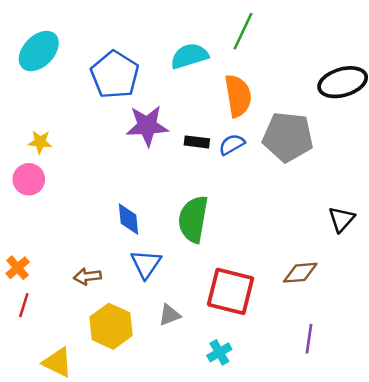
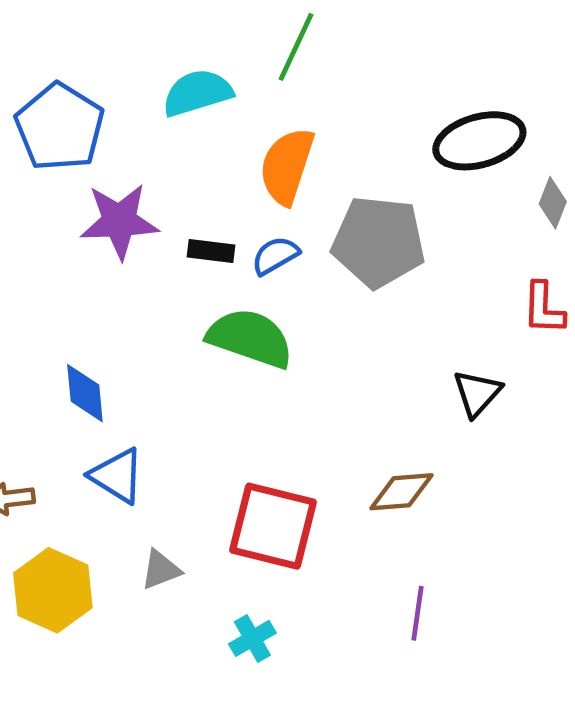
orange semicircle: (238, 96) -> (287, 166), turned -153
green semicircle: (193, 219) -> (250, 338), moved, turned 99
blue triangle: (146, 264) -> (117, 476), turned -32

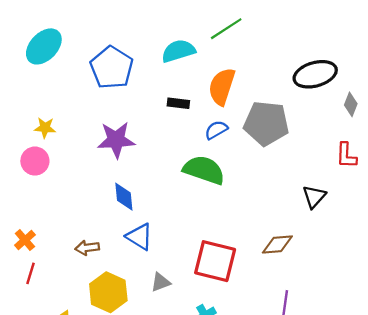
green line: (296, 47) -> (226, 29), turned 32
purple star: (119, 221) -> (116, 140), moved
black rectangle: (211, 251) -> (178, 103), moved

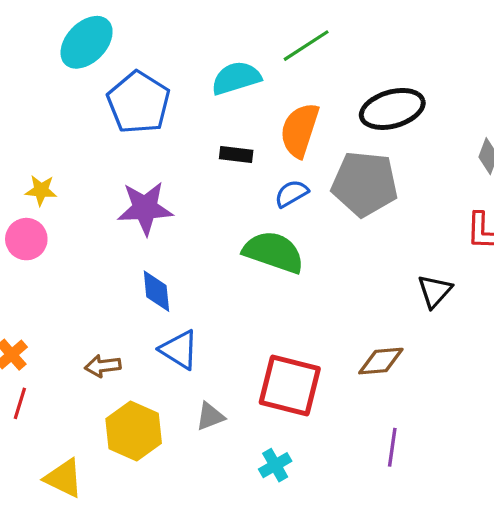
cyan ellipse: (44, 46) -> (87, 42), moved
black ellipse: (315, 74) -> (392, 109), moved

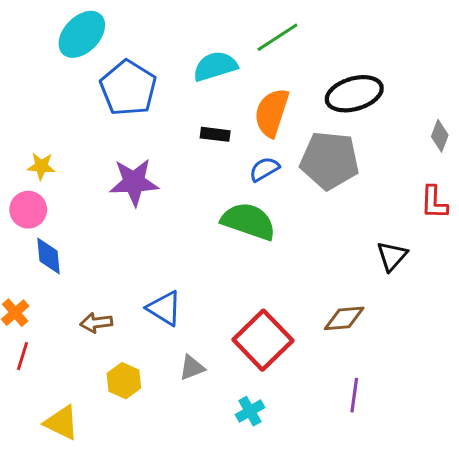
blue diamond: (156, 291) -> (48, 256), moved
red square: (290, 385) -> (263, 340), turned 32
yellow hexagon: (134, 431) -> (124, 381), size x0.7

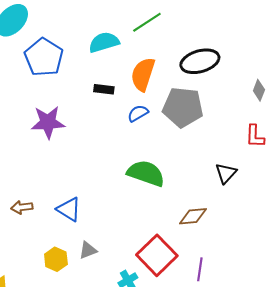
green semicircle: (248, 221) -> (146, 173), moved
brown arrow: (96, 323) -> (22, 207), moved
red square: (263, 340) -> (157, 255), moved
yellow hexagon: (124, 381) -> (56, 259), moved

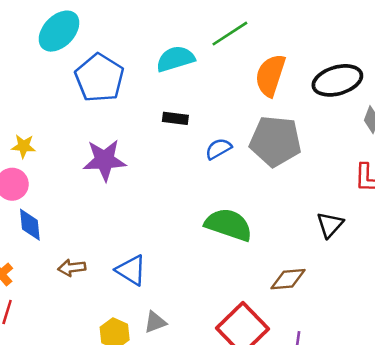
black ellipse: (200, 61) -> (337, 80), moved
orange semicircle: (143, 74) -> (270, 75), moved

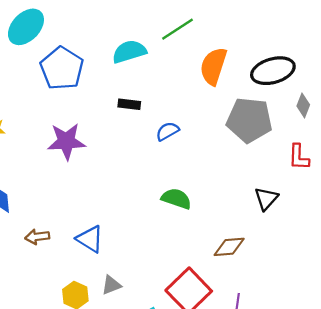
gray pentagon: (275, 141) -> (249, 120), moved
green semicircle: (229, 225) -> (176, 199), size x0.7

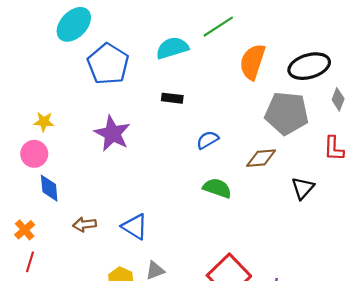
blue semicircle: (167, 131) -> (208, 140), moved
purple star: (66, 141) -> (112, 134), turned 30
brown diamond: (229, 247) -> (261, 158), moved

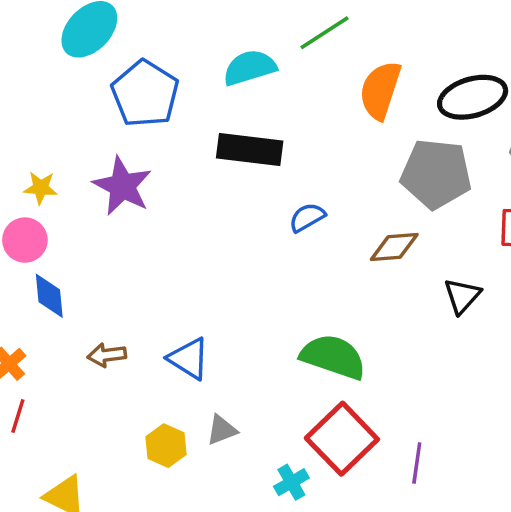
black rectangle: (172, 98) -> (250, 149), size x1.8
purple star: (112, 134) -> (122, 186), moved
green semicircle: (217, 188) -> (333, 357), moved, size x1.4

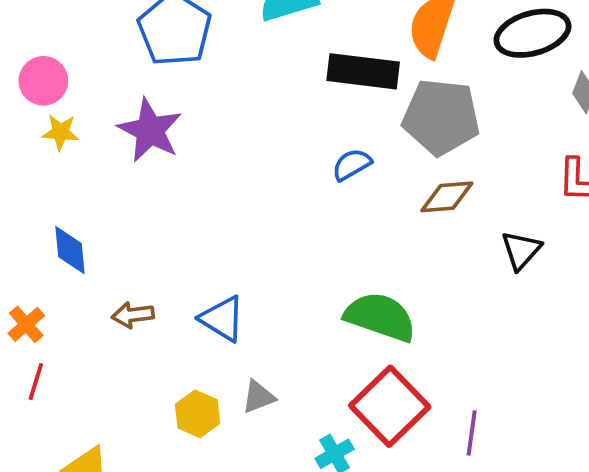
black rectangle: (250, 149) -> (363, 71), moved
gray pentagon: (436, 174) -> (441, 117), moved
pink circle: (25, 240) -> (43, 81), moved

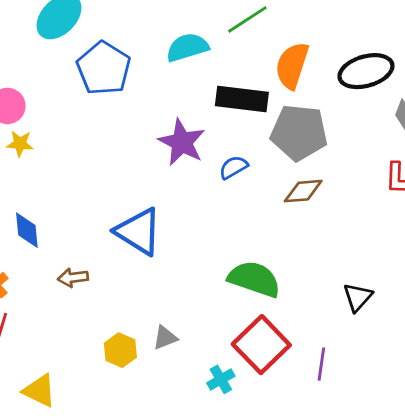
purple star: (150, 130) -> (182, 142), moved
black triangle: (521, 250) -> (358, 297), moved
blue triangle: (222, 319) -> (139, 232), moved, size x1.4

